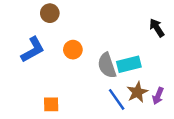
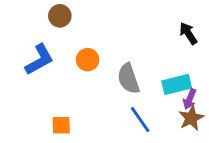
cyan rectangle: (129, 64) -> (177, 84), moved
brown star: (137, 92) -> (191, 118), moved
purple arrow: (158, 96) -> (190, 99), moved

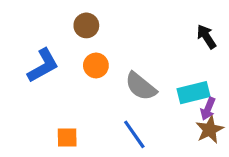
brown circle: (60, 16) -> (86, 25), moved
gray semicircle: (128, 79) -> (141, 86), turned -32
blue line: (140, 119) -> (134, 134), moved

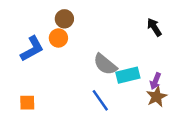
orange circle: (96, 65) -> (58, 38), moved
cyan rectangle: (194, 93) -> (128, 75), moved
orange square: (67, 138) -> (27, 103), moved

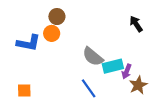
blue L-shape: (32, 49) -> (28, 43), turned 40
purple arrow: (155, 81) -> (127, 71), moved

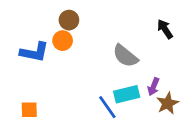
gray semicircle: (93, 57) -> (125, 56), moved
cyan rectangle: (113, 66) -> (127, 94), moved

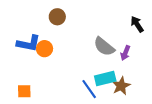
orange circle: (63, 41) -> (45, 49), moved
purple arrow: (153, 87) -> (125, 53), moved
brown star: (168, 103) -> (121, 86), moved

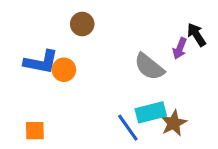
purple arrow: (125, 53) -> (180, 48), moved

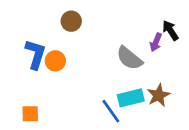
blue L-shape: (41, 62) -> (35, 54), turned -84
brown star: (174, 123) -> (159, 95), moved

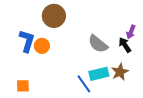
brown circle: (71, 21) -> (54, 16), size x1.5
black arrow: (170, 30) -> (125, 45), moved
purple arrow: (156, 42) -> (131, 32), moved

